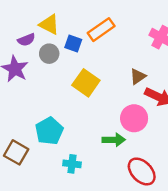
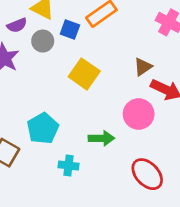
green arrow: (114, 140) -> (101, 138), moved

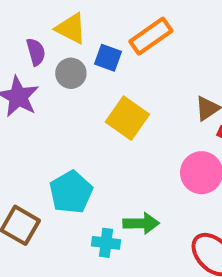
purple semicircle: (17, 25) -> (36, 52), turned -84
green arrow: (101, 138) -> (141, 223), moved

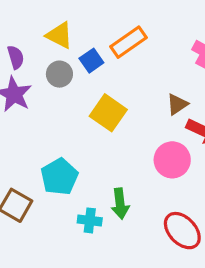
purple semicircle: (36, 52) -> (16, 57), moved
blue square: (108, 58) -> (91, 61), turned 35
green arrow: (141, 223) -> (120, 204), turned 84

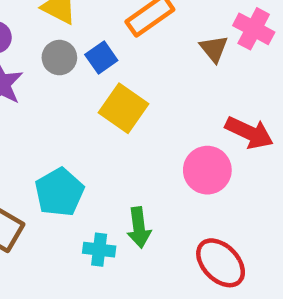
blue square: (91, 61) -> (101, 58), moved
brown triangle: (177, 104) -> (214, 49), moved, turned -35

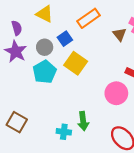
gray circle: (59, 58) -> (45, 47), moved
cyan pentagon: (59, 192) -> (45, 72), moved

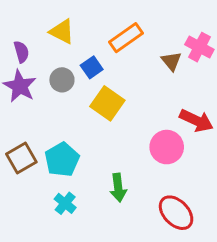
cyan pentagon: (45, 72) -> (62, 160), moved
brown square: (17, 122) -> (21, 158), moved, turned 30
cyan cross: (64, 132) -> (65, 203), moved, turned 32

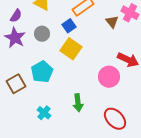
purple semicircle: (21, 52) -> (16, 16), turned 48
blue square: (92, 67) -> (69, 26), moved
cyan pentagon: (62, 160) -> (42, 72), moved

